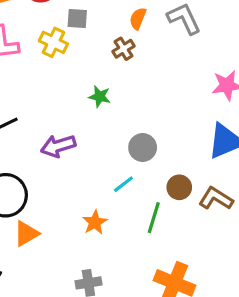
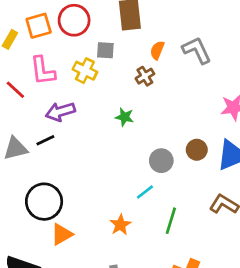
purple arrow: (58, 146) -> (60, 112), moved
brown circle: (179, 187) -> (197, 150), moved

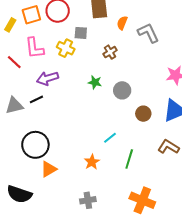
orange semicircle: (157, 50) -> (122, 23), moved
brown circle: (197, 150) -> (143, 114), moved
gray circle: (161, 161) -> (122, 90), moved

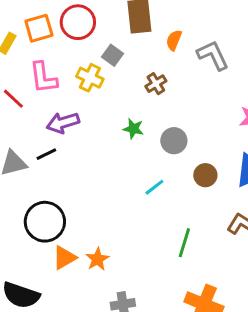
gray square: (81, 33) -> (112, 55), turned 32
cyan line: (110, 138) -> (154, 187), moved
orange star: (92, 162) -> (97, 259), moved

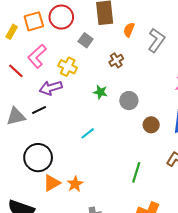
gray L-shape: (213, 55) -> (156, 40), turned 60
pink L-shape: (43, 78) -> (37, 56), turned 55
yellow cross: (90, 78) -> (68, 67), moved
cyan line: (154, 187) -> (88, 133), moved

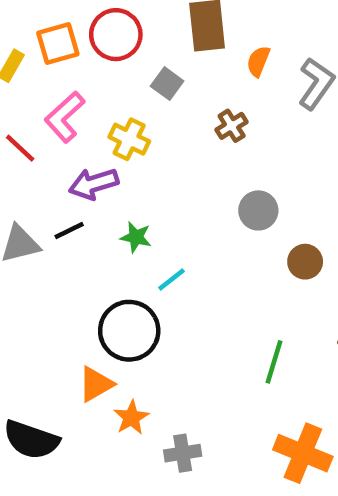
green star: (100, 92) -> (136, 237), moved
black circle: (38, 158) -> (129, 331), moved
orange star: (75, 184) -> (131, 418), moved

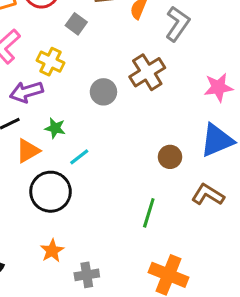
brown cross: (232, 126) -> (147, 72), moved, size x1.6
gray circle: (258, 210) -> (103, 92), moved
brown circle: (305, 262) -> (170, 157), moved
orange triangle: (96, 384) -> (28, 151), moved

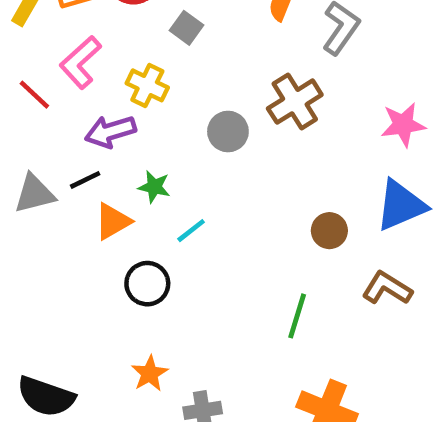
black circle: (51, 192) -> (147, 284), size x0.7

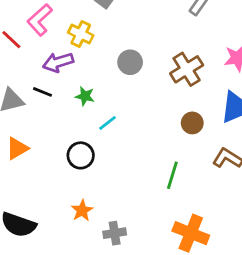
brown cross: (295, 102) -> (187, 69), moved
black line: (85, 180) -> (43, 92), turned 48
orange triangle: (113, 221) -> (17, 148), moved

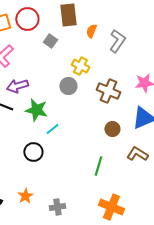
yellow cross: (81, 34) -> (80, 66), moved
brown cross: (187, 69) -> (108, 91), turned -35
green star: (85, 96) -> (36, 110), size x1.6
orange star: (82, 211) -> (25, 196), moved

